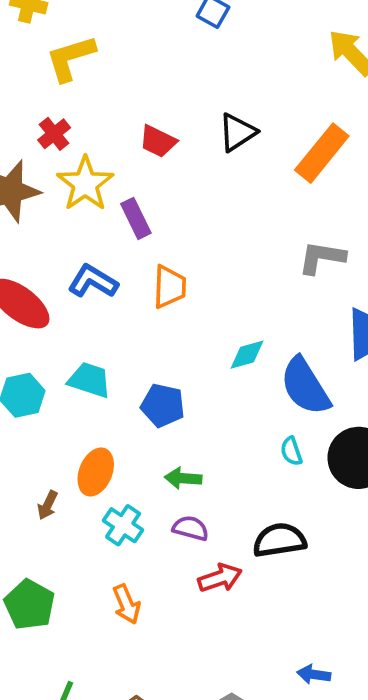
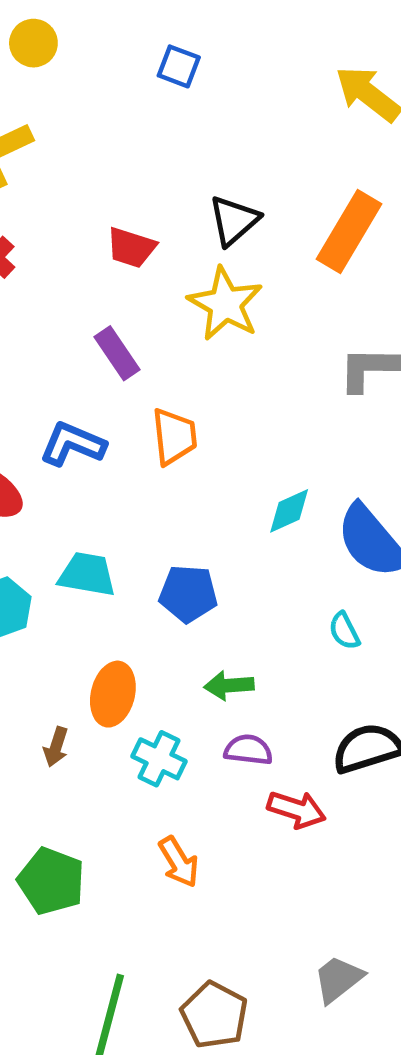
yellow star: (85, 184) -> (225, 304), moved
cyan semicircle: (291, 451) -> (344, 631), moved
red arrow: (220, 578) -> (297, 810), turned 45

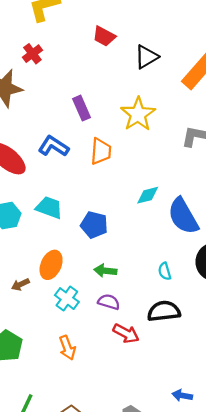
red trapezoid: (131, 248) -> (104, 36), moved
yellow star: (225, 304) -> (138, 114), moved
cyan semicircle: (344, 631) -> (165, 271), moved
brown arrow: (56, 747) -> (20, 284), turned 36

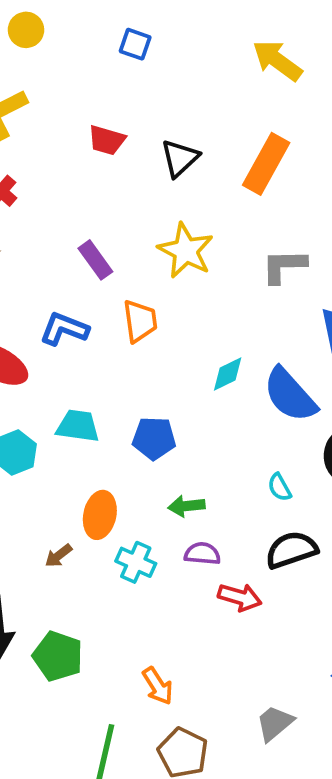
orange arrow: (67, 348) -> (158, 686), moved

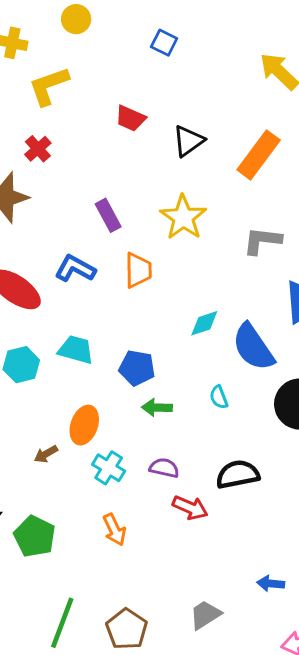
cyan semicircle: (279, 487) -> (219, 397), moved
green arrow: (187, 506) -> (157, 408), moved
orange arrow: (158, 686) -> (114, 530), moved

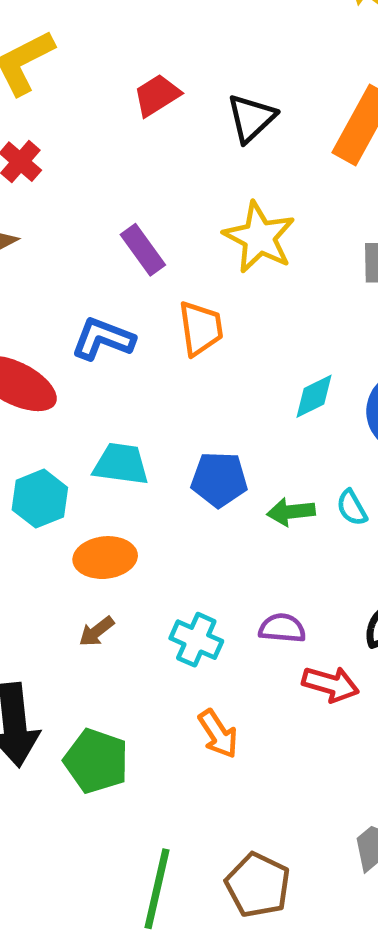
red trapezoid: (130, 118) -> (157, 95), turned 132
green arrow: (157, 408) -> (291, 512), moved
orange ellipse: (84, 425) -> (105, 558), moved, turned 72

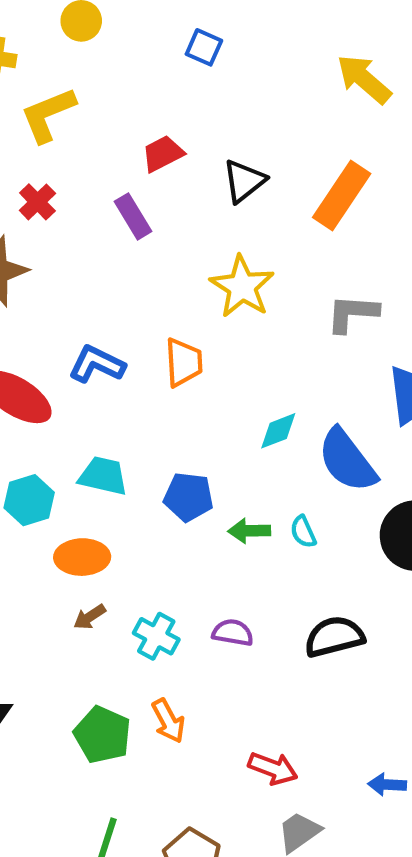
purple rectangle: (143, 250) -> (133, 216), moved
brown arrow: (97, 631) -> (90, 617), moved
red arrow: (331, 684) -> (273, 768), moved
green pentagon: (96, 761) -> (102, 735), moved

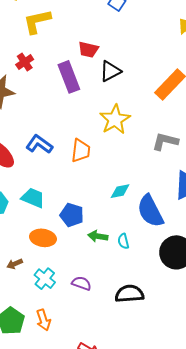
red trapezoid: (163, 154) -> (88, 50), turned -150
black triangle: (244, 181) -> (110, 71), moved
purple rectangle: (133, 216) -> (69, 77), size x1.4
orange ellipse: (82, 557) -> (43, 238), moved

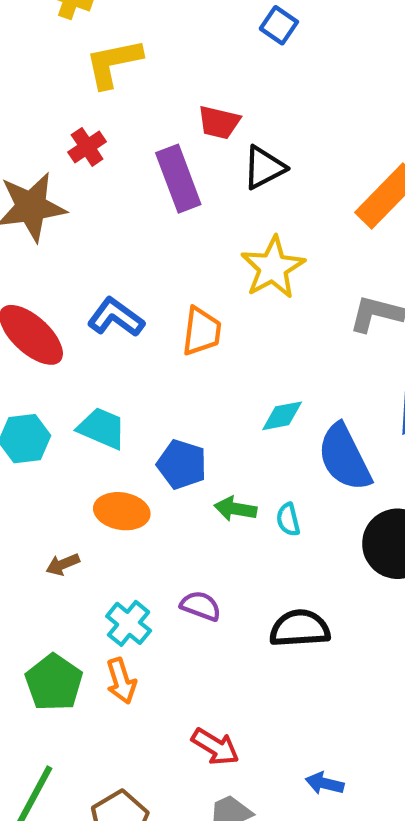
cyan cross: (45, 279) -> (129, 623), moved

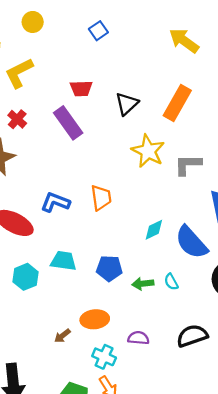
blue square: (279, 25) -> (98, 31), turned 36
black triangle: (264, 168) -> (127, 104), moved
yellow star: (273, 267) -> (148, 151), moved
orange ellipse: (122, 511) -> (95, 319), moved

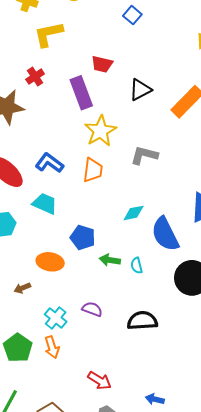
blue square: (98, 31) -> (132, 15), turned -30
yellow star: (148, 151) -> (100, 131), moved
gray L-shape: (188, 165) -> (144, 155), moved
cyan trapezoid: (63, 261) -> (45, 204), moved
orange ellipse: (95, 319) -> (50, 262), moved

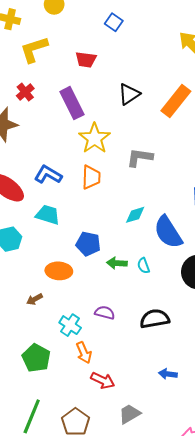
red trapezoid: (102, 64) -> (86, 60), moved
orange arrow: (52, 347) -> (84, 353), moved
red arrow: (99, 381) -> (103, 380), moved
blue arrow: (155, 399) -> (168, 374), moved

